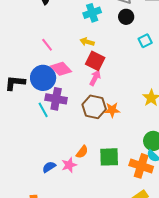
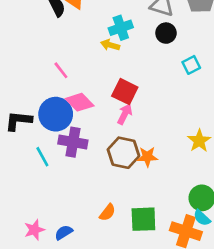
yellow arrow: (87, 42) -> (110, 45), moved
cyan line: (43, 110) -> (42, 157), moved
pink star: (69, 165) -> (34, 230), moved

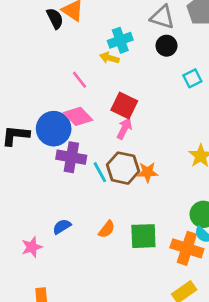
pink line: (61, 70) -> (79, 80), moved
cyan line: (42, 157) -> (100, 172), moved
blue semicircle: (64, 232) -> (62, 227), moved

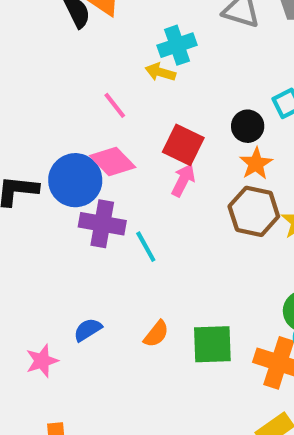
black circle: (167, 46) -> (248, 126), moved
brown hexagon: (123, 168) -> (254, 211), moved
orange star: (147, 172) -> (256, 164), moved, turned -30

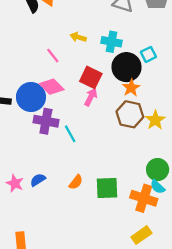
cyan cross: (177, 45) -> (112, 42), moved, turned 30
black circle: (248, 126) -> (126, 67), size x1.6
pink star: (42, 361) -> (15, 183), moved, turned -30

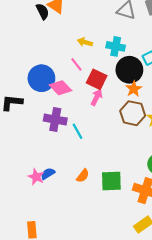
pink line: (53, 56) -> (76, 64), moved
blue circle: (31, 97) -> (41, 78), moved
pink star: (15, 183) -> (36, 177), moved

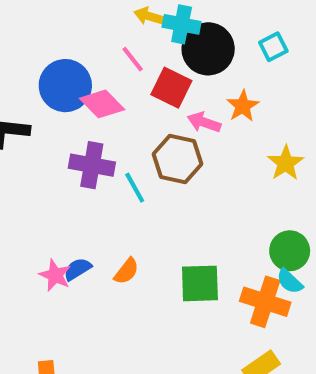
cyan cross: (116, 46) -> (182, 24), moved
black circle: (129, 70) -> (208, 49), moved
pink arrow: (97, 97) -> (204, 122), moved, turned -98
brown hexagon: (133, 113) -> (177, 159), moved
orange semicircle: (83, 176) -> (126, 271), moved

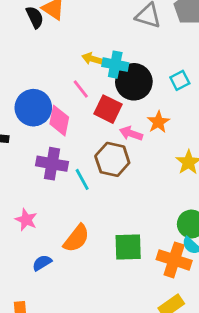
pink diamond: (102, 104) -> (59, 121), turned 56
blue semicircle: (78, 269) -> (42, 263), moved
orange semicircle: (126, 271) -> (76, 238), size x1.5
pink star: (55, 275) -> (26, 220), moved

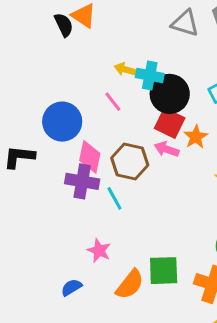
red square: (108, 109) -> (170, 123), moved
pink diamond: (59, 121) -> (90, 157), moved
brown hexagon: (112, 159) -> (130, 161), moved
pink star: (26, 220) -> (99, 251), moved
orange semicircle: (76, 238) -> (130, 284), moved

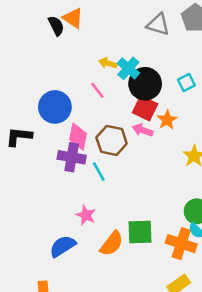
cyan cross: (150, 75) -> (128, 68), turned 30
blue semicircle: (71, 287) -> (63, 246), size x1.5

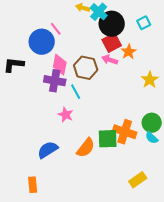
pink line: (97, 90) -> (56, 29), moved
red square: (145, 108) -> (112, 43), turned 36
pink star: (86, 215) -> (66, 115), moved
orange cross: (181, 244) -> (125, 132), moved

